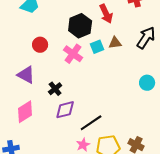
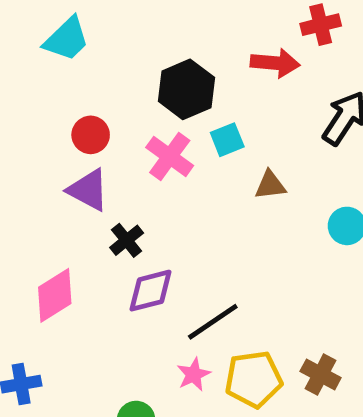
red arrow: (106, 14) -> (275, 63), moved, turned -60
brown triangle: (115, 43) -> (270, 185), moved
purple triangle: (26, 75) -> (88, 190), moved

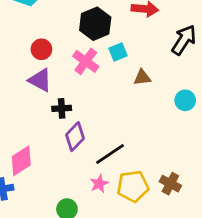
black cross: (127, 240) -> (62, 108), turned 36
purple diamond: (150, 291) -> (75, 137), turned -32
pink diamond: (55, 295) -> (21, 161), moved

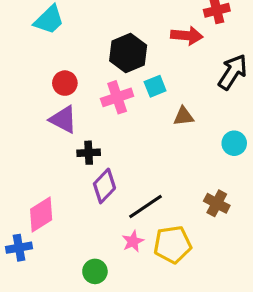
pink cross: (86, 61) -> (117, 97), turned 35
brown cross: (170, 184) -> (217, 203), moved

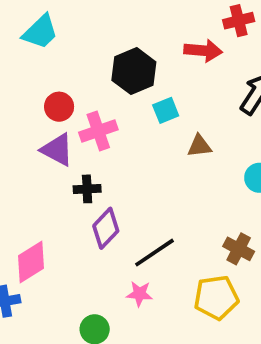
pink cross: (117, 97) -> (98, 131), moved
pink star: (133, 241) -> (139, 294), turned 30
yellow pentagon: (172, 244) -> (216, 297), moved

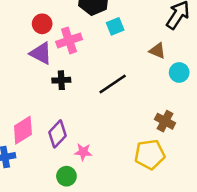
brown triangle: (199, 146) -> (157, 51), moved, turned 30
purple diamond: (106, 228) -> (57, 134), moved
black line: (154, 253) -> (113, 84), moved
pink star: (139, 294) -> (83, 152), moved

